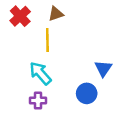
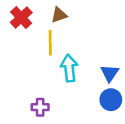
cyan arrow: (40, 73) -> (69, 68), moved, turned 35
blue circle: (87, 93) -> (111, 100), moved

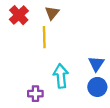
brown triangle: (59, 15) -> (52, 13), turned -32
cyan arrow: (69, 68) -> (61, 76), moved

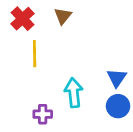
yellow line: (44, 37) -> (35, 54), moved

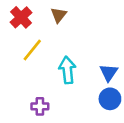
yellow line: (35, 54) -> (32, 50), turned 40
cyan arrow: (74, 93) -> (67, 70), moved

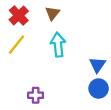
yellow line: (32, 50) -> (16, 45), moved
cyan arrow: (67, 70) -> (58, 45), moved

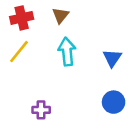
red cross: (19, 15) -> (22, 18), turned 30
blue triangle: (97, 65) -> (112, 58), moved

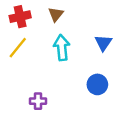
blue triangle: (112, 58) -> (103, 43), moved
blue circle: (114, 102) -> (97, 84), moved

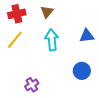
blue triangle: (103, 43) -> (87, 36), turned 49
purple cross: (38, 101) -> (32, 85), turned -32

